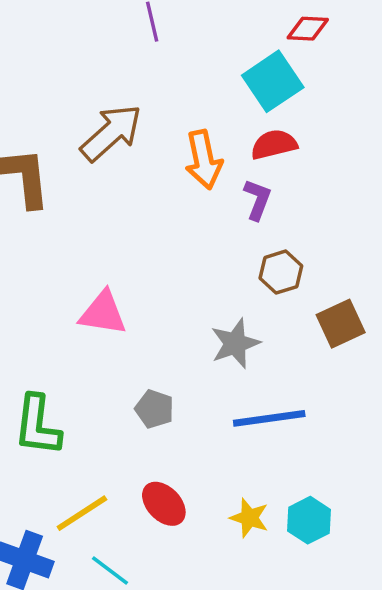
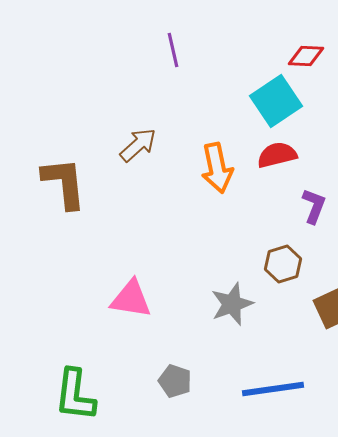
brown arrow: (111, 133) -> (138, 145), size x0.7
purple L-shape: (257, 200) -> (314, 206), moved
gray star: (235, 343) -> (232, 304), moved

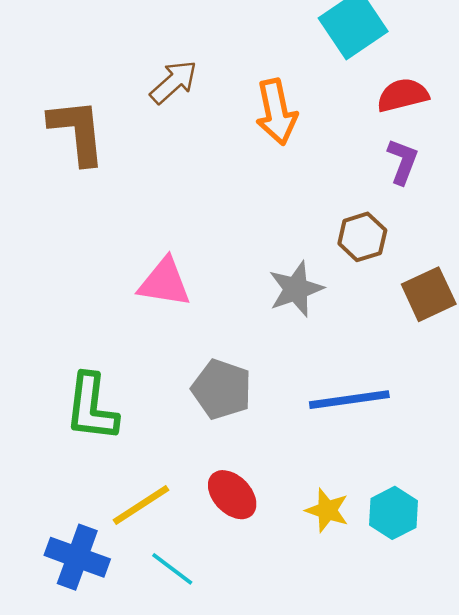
red semicircle: (277, 155) -> (403, 95), moved
gray pentagon: (175, 381) -> (222, 389), size x1.4

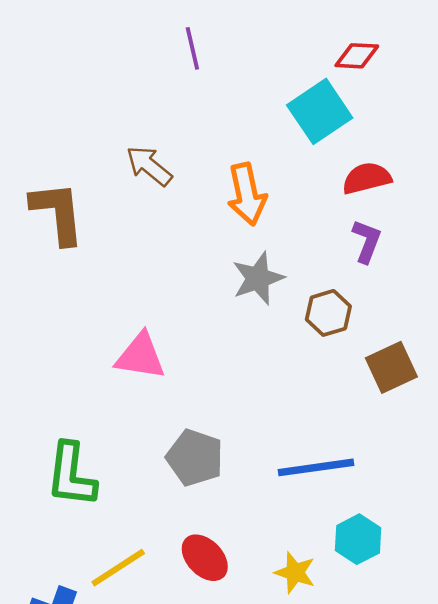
brown arrow: (174, 82) -> (149, 166), turned -99
gray star: (296, 289) -> (258, 278), moved
cyan hexagon: (394, 513) -> (358, 539), moved

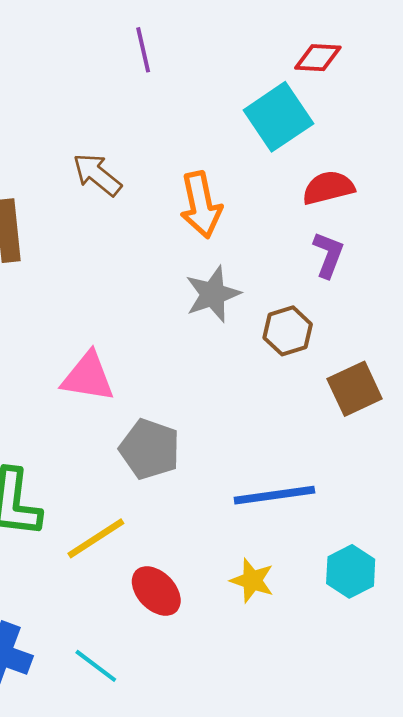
gray pentagon: (195, 458) -> (150, 449), moved
cyan hexagon: (358, 539) -> (351, 571), moved
yellow line: (118, 568) -> (96, 538), moved
yellow star: (295, 573) -> (252, 580), moved

